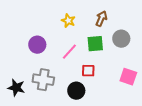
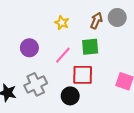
gray circle: (121, 39) -> (117, 17), moved
red square: (88, 71) -> (83, 75), size x1.5
gray cross: (43, 80) -> (36, 84), turned -35

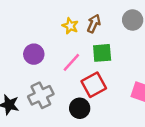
brown arrow: (96, 21) -> (94, 24), moved
red square: (83, 75) -> (94, 85), turned -30

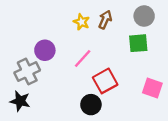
green square: (102, 53) -> (138, 43), moved
gray cross: (41, 95) -> (27, 72), moved

